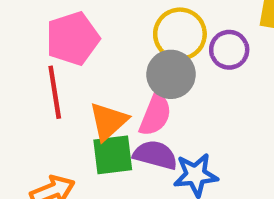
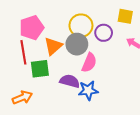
pink semicircle: (155, 115) -> (89, 63), moved
orange triangle: (108, 121) -> (53, 46), moved
green square: (113, 155) -> (40, 69), moved

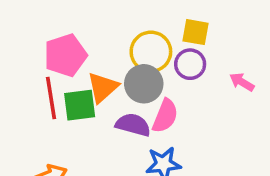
yellow square: (125, 16) -> (195, 32), moved
green square: (40, 69) -> (80, 105), moved
purple semicircle: (70, 81) -> (133, 125), moved

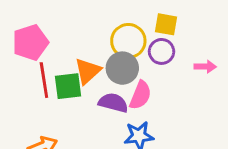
pink pentagon: (65, 55) -> (30, 42), moved
pink arrow: (242, 82) -> (205, 67), turned 150

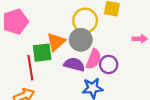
purple circle: (161, 51) -> (109, 64), moved
red line: (44, 80) -> (30, 68), moved

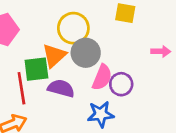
yellow circle: (85, 20) -> (73, 28), moved
purple semicircle: (74, 64) -> (61, 88), moved

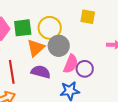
green square: (36, 69) -> (23, 28), moved

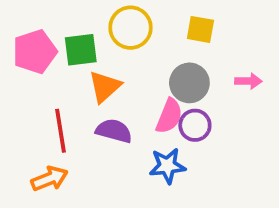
yellow circle: (50, 28) -> (130, 28), moved
gray circle: (59, 46) -> (189, 83), moved

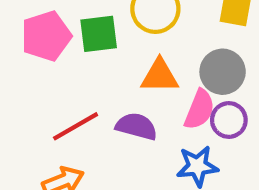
orange triangle: (105, 87) -> (160, 76), moved, turned 42
red line: (61, 131) -> (76, 126), turned 69

